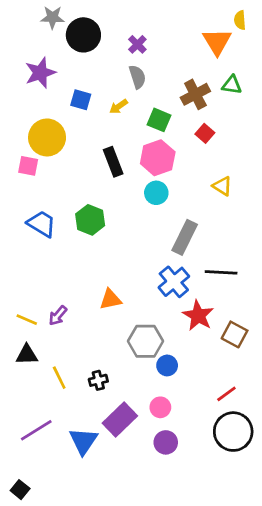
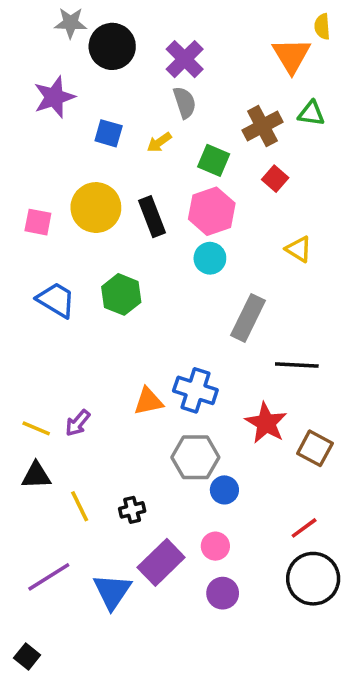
purple cross: (137, 44) -> (185, 59), size x1.5
yellow circle: (47, 137) -> (96, 208), moved
blue cross: (174, 282) -> (195, 390), moved, turned -32

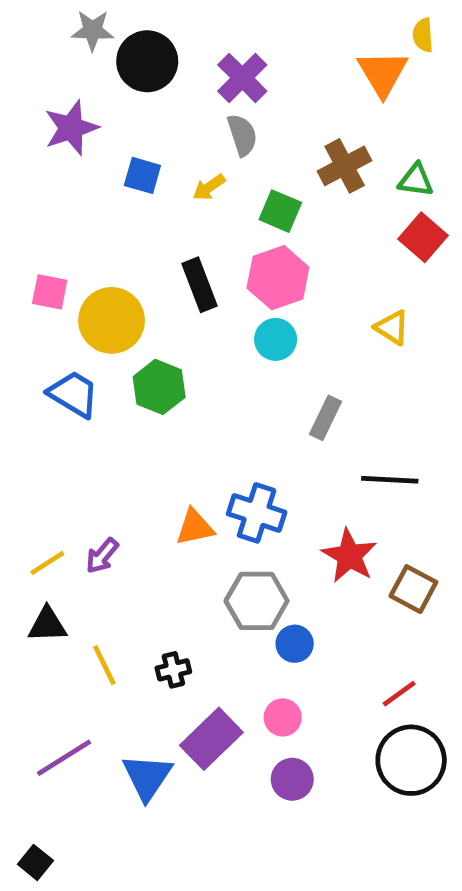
green triangle: (311, 113) -> (416, 180), moved
red square: (275, 179) -> (423, 237), moved, size x1.4
yellow circle: (96, 208) -> (112, 320), moved
gray rectangle: (248, 318) -> (325, 418), size x0.7
yellow line: (36, 428) -> (47, 563), turned -56

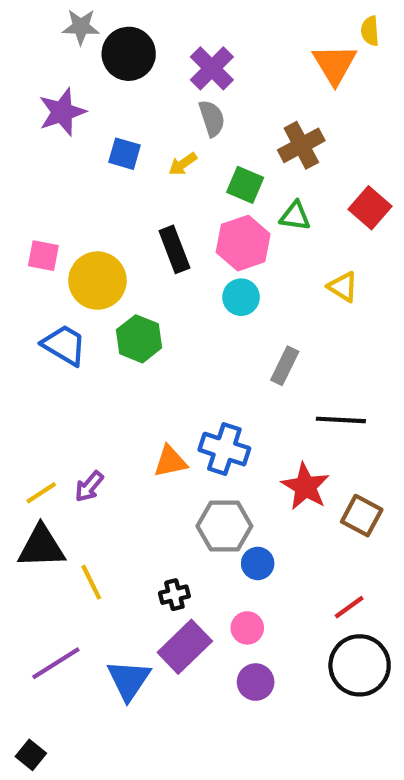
green triangle: (416, 180) -> (295, 216), moved
black triangle: (47, 625) -> (41, 547), size x1.4
black cross: (173, 670) -> (174, 595), moved

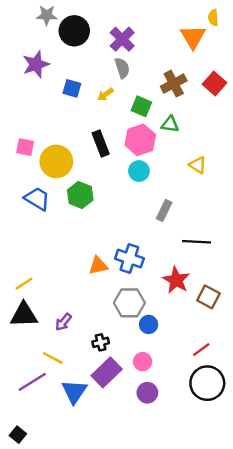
red square: (370, 208) -> (214, 84), moved
purple arrow: (89, 486) -> (63, 322), moved
yellow line: (91, 582) -> (53, 358), moved, turned -36

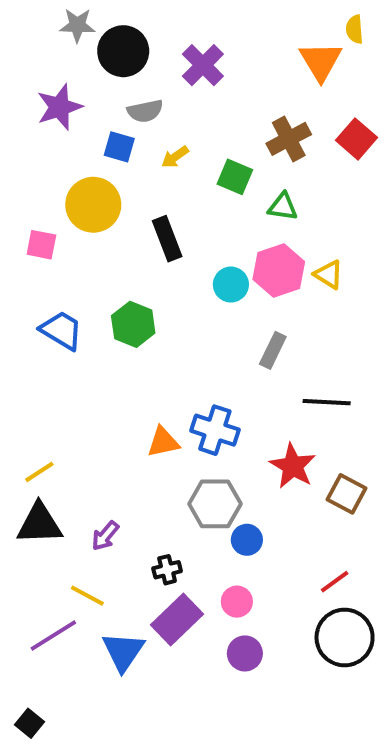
gray semicircle: (122, 68) -> (145, 111), moved, turned 96
pink hexagon: (140, 140) -> (279, 271), moved
yellow circle: (56, 161) -> (93, 205), moved

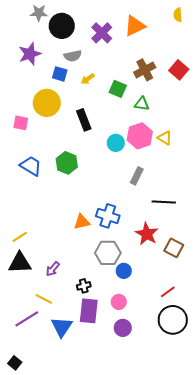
orange triangle: (321, 61) -> (135, 26), moved, turned 35
purple rectangle: (177, 620) -> (89, 311), turned -40

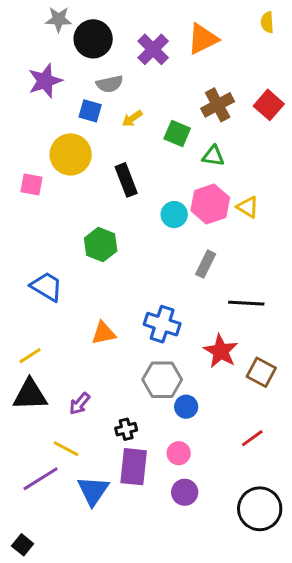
blue trapezoid: (31, 166) -> (47, 287), moved
orange triangle: (82, 222) -> (104, 333), moved
black circle: (173, 320) -> (260, 509), moved

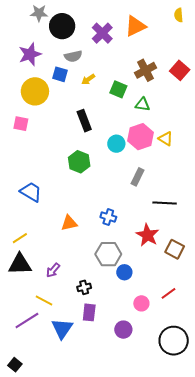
yellow circle: (71, 154) -> (35, 91), moved
green hexagon: (101, 245) -> (79, 162), moved
blue cross: (162, 324) -> (108, 217), size x0.7
pink circle: (179, 453) -> (141, 303), moved
purple rectangle: (134, 467) -> (89, 312), size x0.7

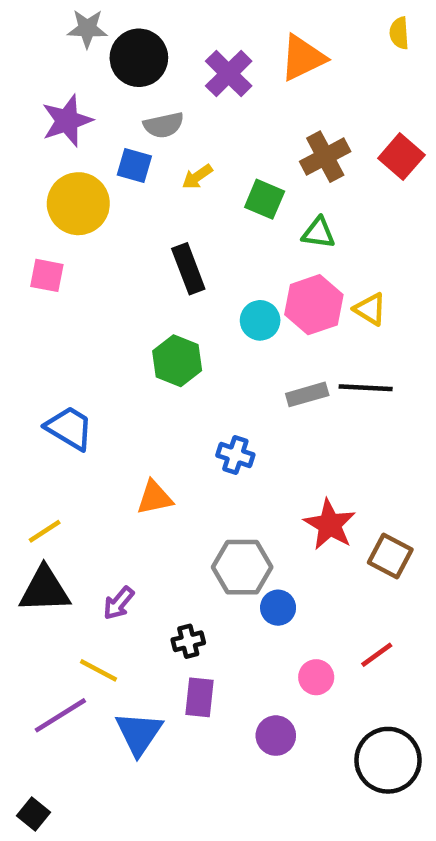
gray rectangle: (137, 177) -> (307, 394), turned 48
black line: (165, 203) -> (366, 388), moved
blue cross: (108, 217) -> (235, 455), moved

